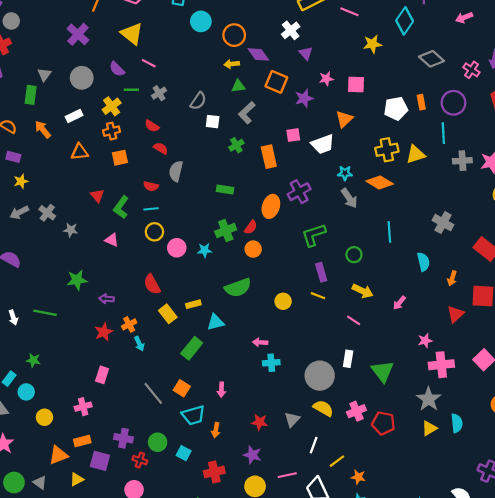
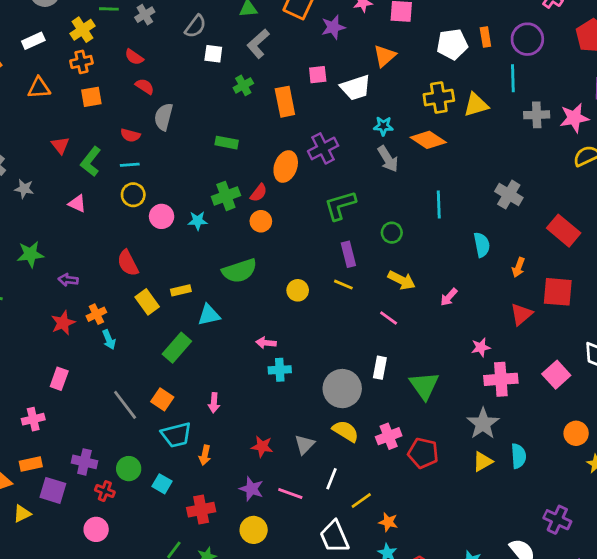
pink line: (287, 475) -> (290, 493), moved, turned 30

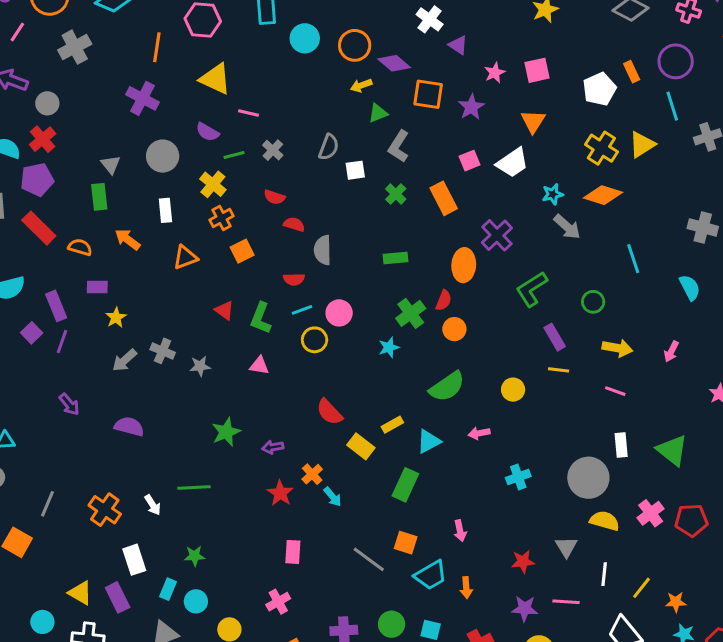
white rectangle: (33, 41) -> (165, 210), turned -55
yellow cross: (439, 98) -> (601, 148), turned -32
pink circle: (162, 216) -> (339, 313), moved
pink arrow: (266, 343) -> (479, 433), moved

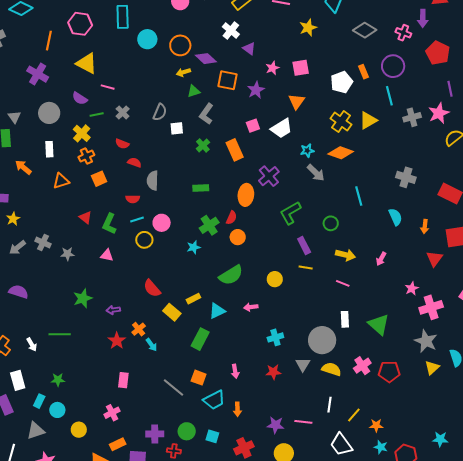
gray triangle: (566, 547) -> (303, 364), moved
red star: (523, 562) -> (273, 372), moved

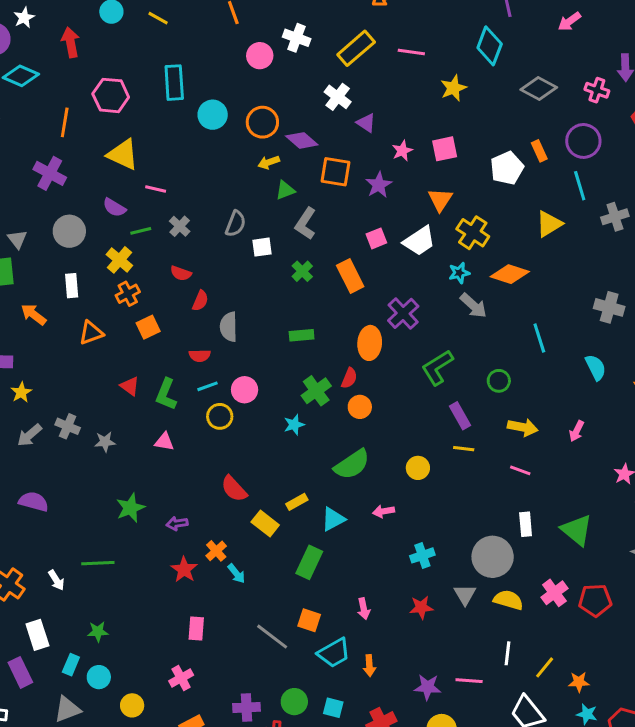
yellow cross: (341, 121) -> (473, 233), moved
red semicircle: (134, 162) -> (200, 301), turned 96

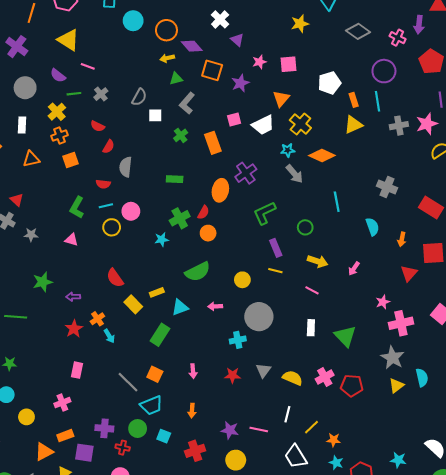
orange rectangle: (539, 151) -> (354, 100), moved
red triangle: (130, 386) -> (17, 200), moved
gray circle: (493, 557) -> (259, 317), moved
cyan trapezoid: (334, 653) -> (151, 405), moved

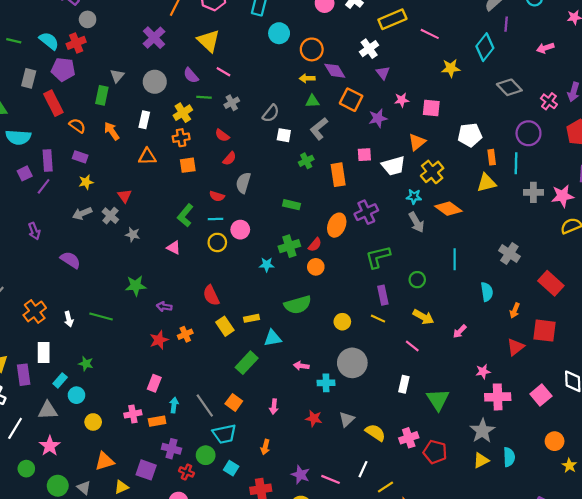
pink arrow: (215, 306) -> (301, 366), moved
cyan arrow: (109, 336) -> (174, 405), moved, turned -152
orange rectangle: (65, 436) -> (157, 421), moved

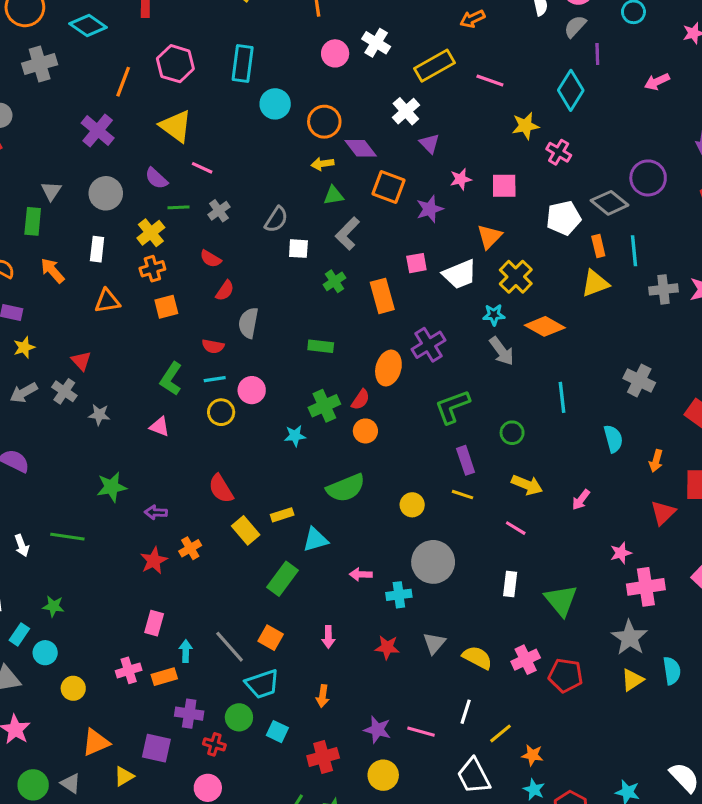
gray diamond: (509, 87) -> (610, 203), moved
pink cross: (549, 101) -> (559, 152), moved
purple circle: (528, 133) -> (648, 178), moved

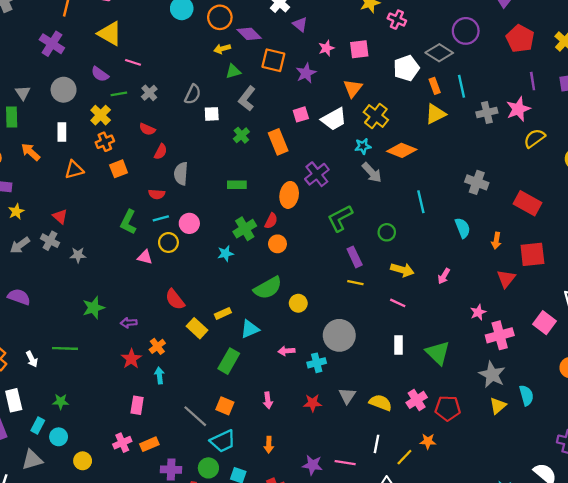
pink triangle: (160, 427) -> (145, 257), moved
yellow circle: (412, 505) -> (298, 303), moved
cyan arrow: (186, 651) -> (159, 376), moved
orange star: (532, 755) -> (428, 441), moved

